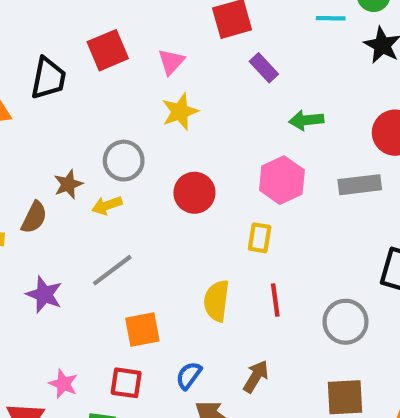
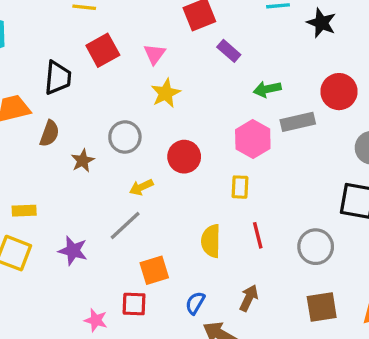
gray rectangle: (360, 185) -> (298, 122), moved
yellow arrow: (107, 205) -> (141, 187), moved
brown semicircle: (34, 217) -> (49, 133), moved
red square: (126, 383) -> (134, 304), moved

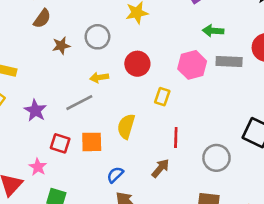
yellow rectangle: (240, 187) -> (162, 97), moved
yellow semicircle: (211, 241) -> (126, 126), moved
brown arrow: (249, 298) -> (160, 168), moved
red square: (134, 304) -> (60, 143), moved

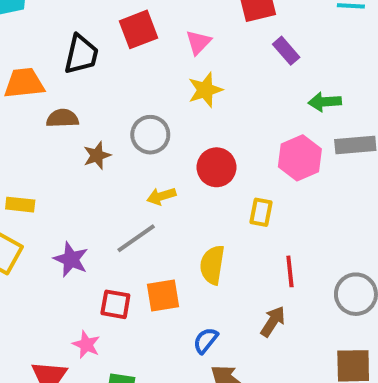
brown semicircle: (42, 19) -> (62, 118), turned -120

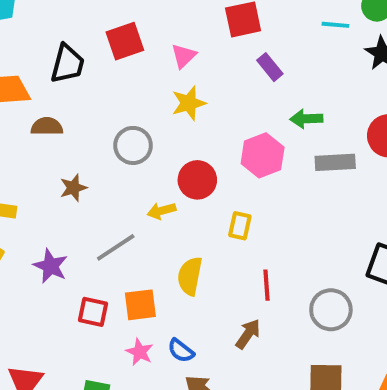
brown star: (97, 155) -> (73, 188), moved
pink hexagon: (300, 158) -> (263, 155), moved
yellow arrow: (161, 196) -> (161, 211), moved
blue semicircle: (206, 341) -> (181, 351), turned -92
pink star: (86, 345) -> (140, 352), moved

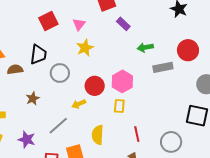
black trapezoid: (67, 64) -> (38, 54), moved
pink hexagon: (263, 155) -> (122, 81), moved

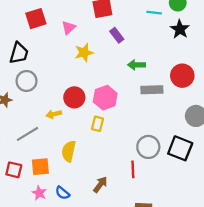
yellow star: (85, 48) -> (84, 53), moved
gray circle: (60, 73) -> (27, 81), moved
red line: (137, 134) -> (133, 169), moved
gray circle: (171, 142) -> (148, 147), moved

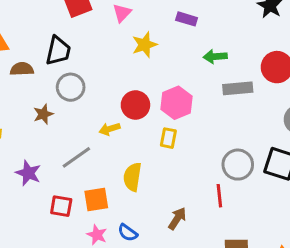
purple rectangle: (117, 35) -> (187, 19), turned -32

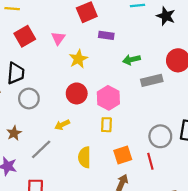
red circle: (135, 105) -> (77, 93), moved
brown star: (43, 114) -> (14, 133), moved
orange square: (96, 200) -> (123, 155), moved

